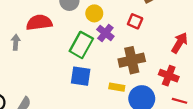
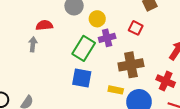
red semicircle: (39, 22) -> (44, 25), size x0.7
purple cross: (105, 33) -> (107, 38), turned 35
gray arrow: (16, 42) -> (33, 44), moved

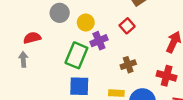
red square: (136, 28) -> (127, 26), turned 32
brown cross: (131, 65) -> (128, 65), size x0.6

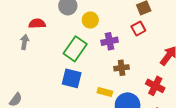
red square: (127, 26) -> (138, 29), moved
purple cross: (99, 41) -> (110, 41), moved

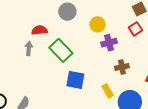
yellow circle: (90, 20) -> (98, 24), moved
green rectangle: (75, 49) -> (61, 50), moved, turned -75
yellow rectangle: (105, 92) -> (108, 91), turned 48

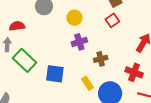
purple cross: (109, 43) -> (79, 42), moved
green rectangle: (61, 50) -> (24, 60), moved

